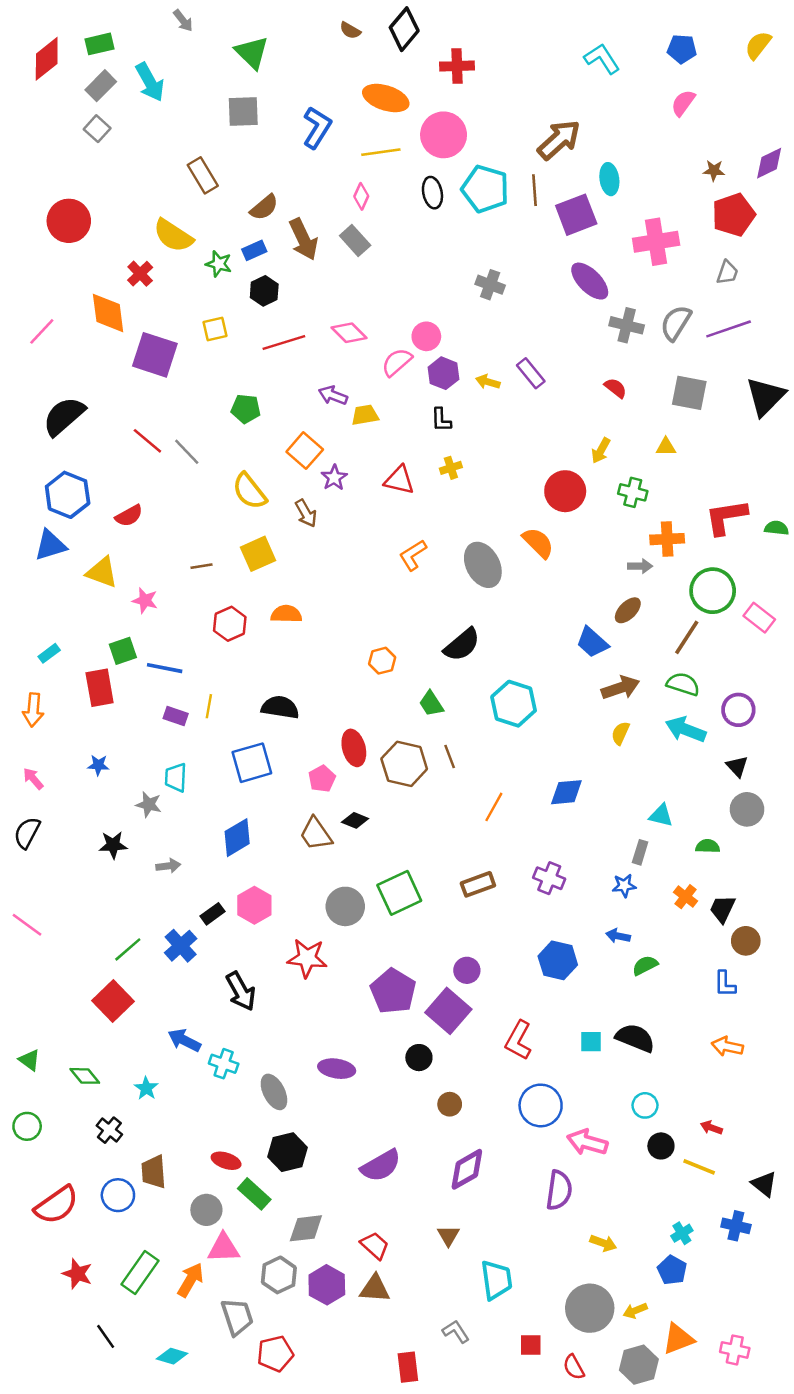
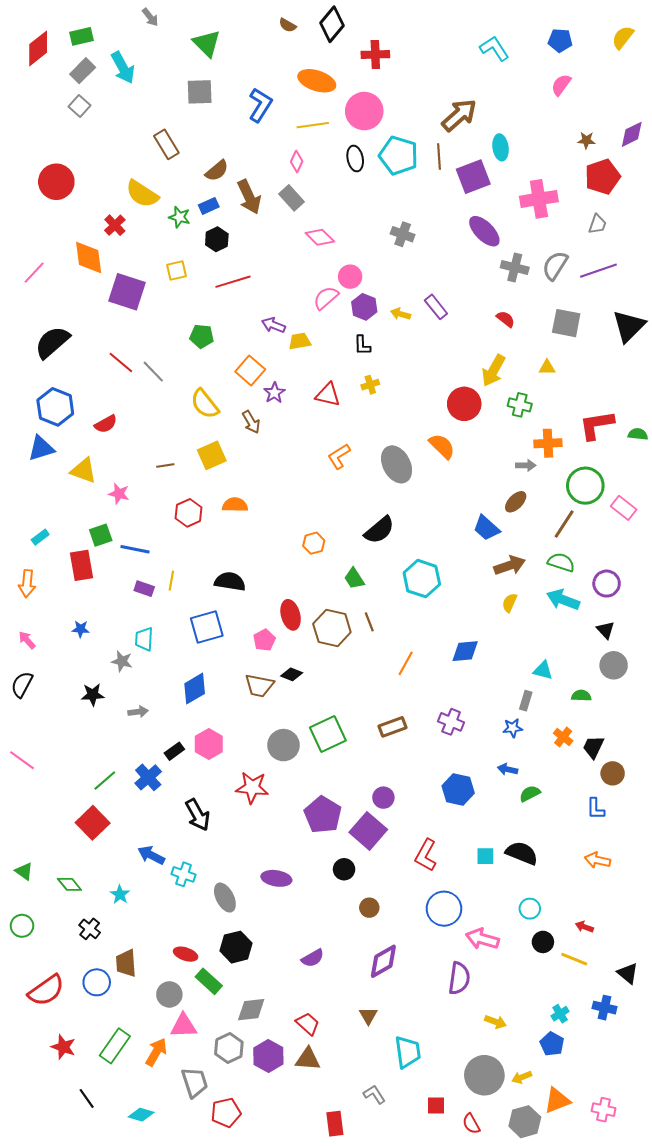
pink diamond: (349, 333) -> (320, 237), moved
yellow arrow: (601, 451) -> (493, 371), size x1.5
brown trapezoid: (316, 834) -> (259, 686), turned -44
purple semicircle: (381, 1166) -> (313, 958), size x0.7

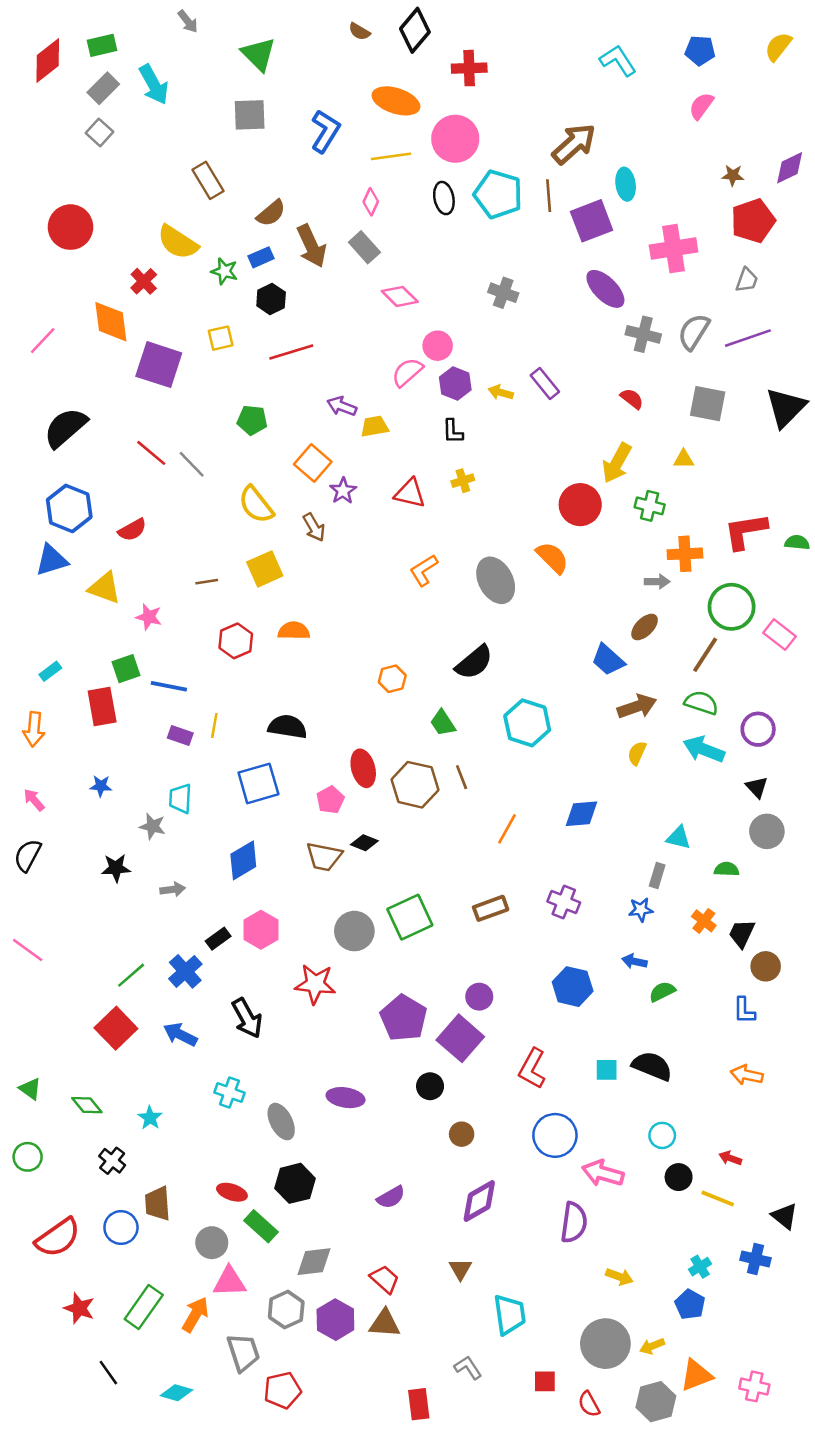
blue arrow: (151, 855) -> (180, 1034), moved

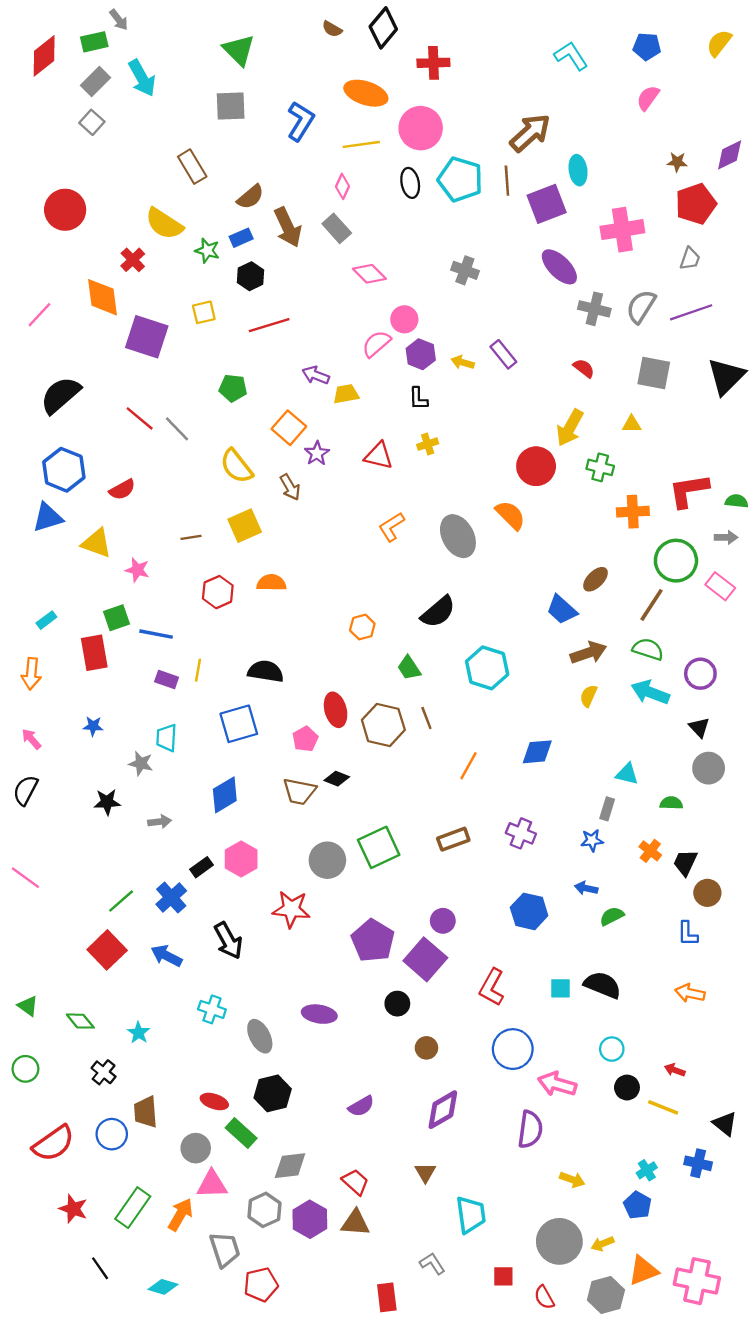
gray arrow: (188, 21) -> (119, 20), moved
gray arrow: (657, 582) -> (726, 537), moved
pink cross: (754, 1386) -> (697, 1281), size x1.6

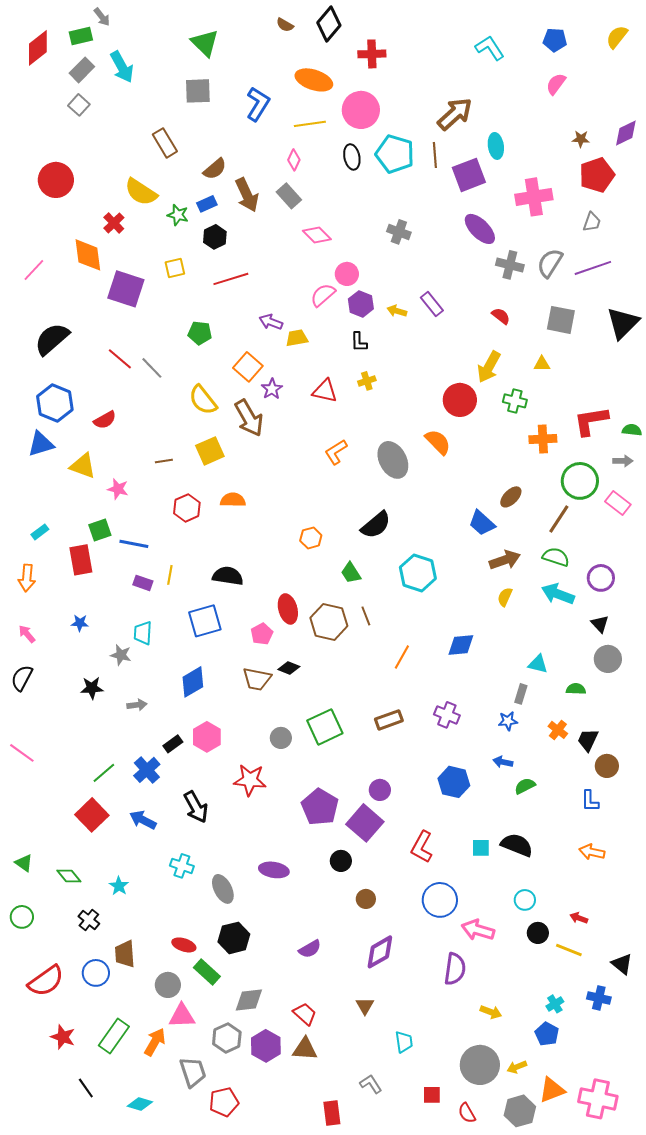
brown arrow: (290, 487) -> (249, 418), size x1.6
gray circle: (327, 860) -> (281, 738), size x0.7
cyan trapezoid: (471, 1215) -> (404, 1042), size x0.7

